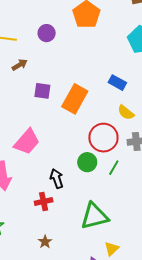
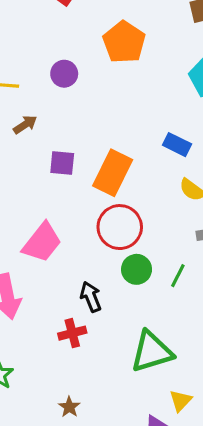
red circle: (103, 138) -> (120, 227), moved
brown star: (45, 242) -> (69, 407), moved

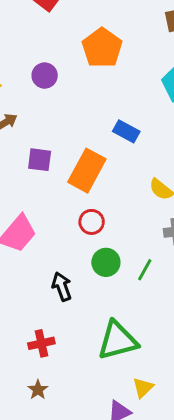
blue rectangle: (177, 145) -> (126, 131), moved
red circle: (120, 227) -> (92, 222), size x0.6
red cross: (72, 333) -> (41, 343), moved

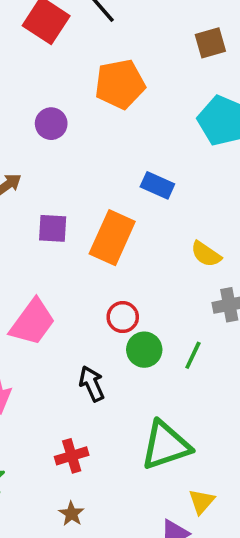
orange pentagon: (102, 48) -> (120, 84), turned 30
red circle: (92, 222) -> (123, 317), moved

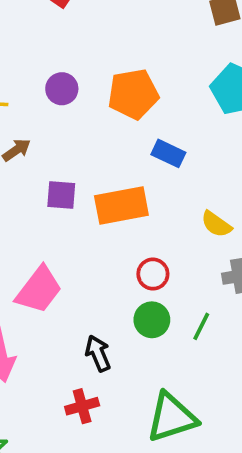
orange pentagon: (120, 84) -> (133, 94), moved
orange rectangle: (112, 238) -> (121, 206), turned 54
red circle: (123, 317) -> (153, 274), moved
red cross: (72, 456) -> (82, 406), moved

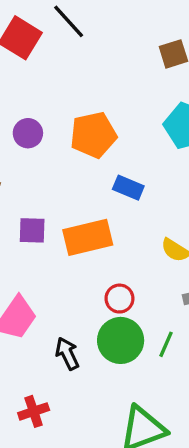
green circle: (152, 320) -> (121, 340), size x1.4
black arrow: (98, 353) -> (67, 354), moved
red cross: (82, 406) -> (34, 411), moved

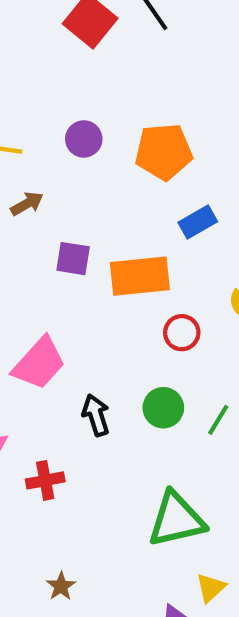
blue rectangle: (128, 188) -> (198, 222), turned -60
red circle: (119, 299) -> (182, 333), moved
green circle: (121, 340) -> (163, 408), size x0.7

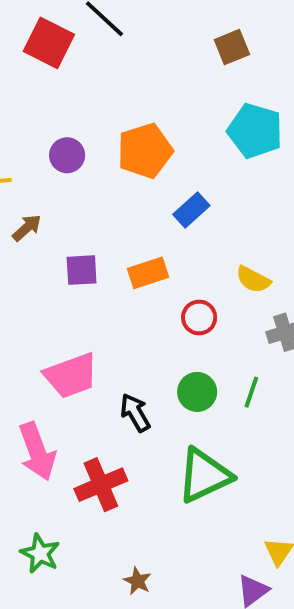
orange rectangle: (140, 276) -> (148, 273), size x0.7
pink trapezoid: (39, 363) -> (71, 376), turned 40
red cross: (45, 480) -> (101, 485), size x1.4
green triangle: (176, 519) -> (204, 475), moved

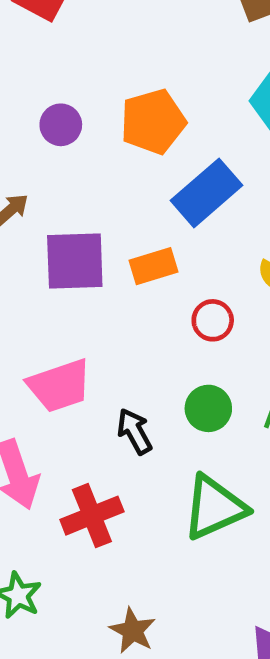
blue rectangle: (191, 210) -> (206, 193), size x1.6
purple square: (82, 270) -> (75, 261), size x1.6
brown star: (137, 581) -> (133, 631), size x1.4

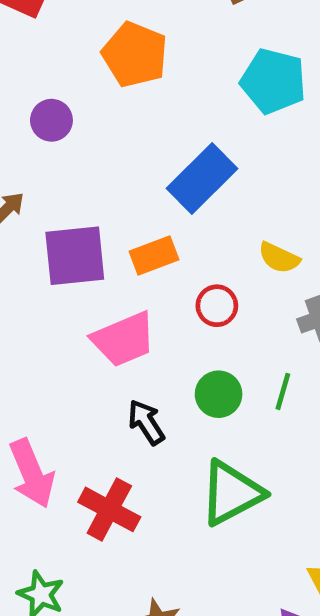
orange pentagon: (153, 122) -> (135, 55), moved, turned -30
pink trapezoid: (59, 386) -> (124, 339), moved
red cross: (92, 516) -> (109, 509), turned -36

